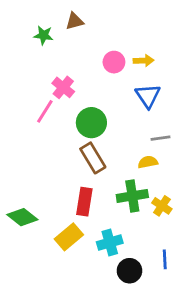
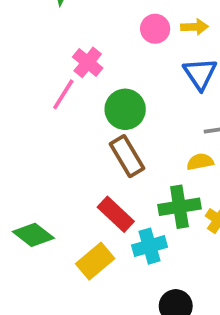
red rectangle: (84, 202) -> (116, 214), turned -56
cyan cross: (110, 243) -> (149, 246), moved

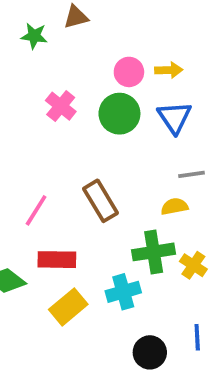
pink line: (63, 94) -> (36, 210), moved
green circle: (125, 109) -> (119, 114), moved
red rectangle: (116, 214) -> (57, 260), moved, turned -42

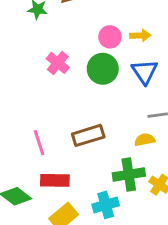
brown rectangle: (101, 201) -> (88, 135), turned -76
pink line: (36, 210) -> (39, 143), turned -50

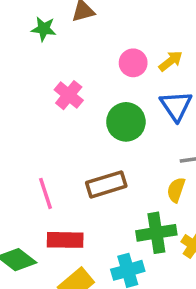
yellow arrow: (140, 35) -> (171, 61), turned -36
green circle: (103, 69) -> (126, 122), moved
yellow semicircle: (145, 140) -> (176, 190), turned -60

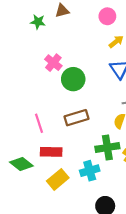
pink circle: (133, 63) -> (107, 16), moved
green circle: (126, 122) -> (73, 79), moved

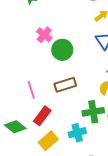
red rectangle: (51, 152) -> (42, 116), turned -54

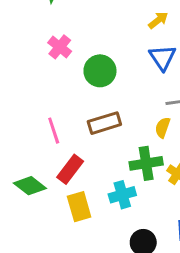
pink cross: (44, 35) -> (60, 47), moved
yellow rectangle: (48, 141) -> (79, 207), turned -66

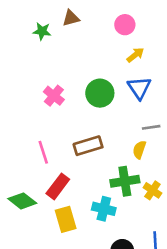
pink cross: (60, 47) -> (54, 96), moved
green circle: (100, 71) -> (100, 93), moved
cyan cross: (122, 195) -> (104, 209), turned 30

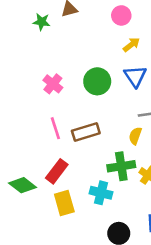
pink line: (43, 152) -> (55, 128), moved

